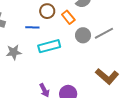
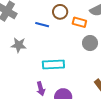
orange rectangle: (68, 17) -> (79, 22), turned -48
cyan rectangle: (49, 46) -> (53, 65), moved

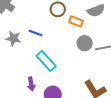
blue line: (42, 25) -> (36, 33), moved
cyan rectangle: (53, 65) -> (46, 61), turned 45

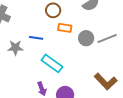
orange rectangle: (76, 21) -> (65, 28), moved

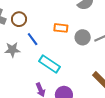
brown circle: (53, 10) -> (19, 19), moved
blue line: (36, 38) -> (33, 39), turned 48

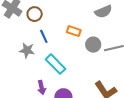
gray star: (12, 50) -> (27, 50), moved

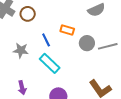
blue line: (44, 36) -> (46, 40), moved
purple arrow: (42, 87) -> (22, 88), moved

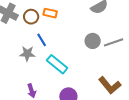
orange rectangle: (67, 30) -> (50, 13), moved
blue line: (46, 40) -> (42, 40), moved

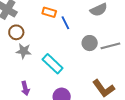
brown circle: (31, 17) -> (16, 32), moved
blue line: (42, 40) -> (65, 23), moved

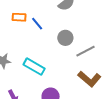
gray line: (110, 46) -> (85, 51), moved

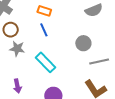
blue line: (37, 24) -> (44, 30), moved

